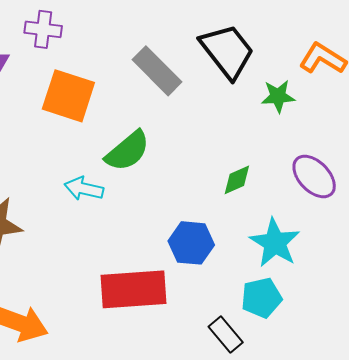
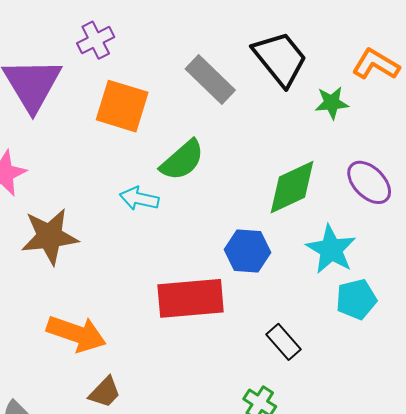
purple cross: (43, 29) -> (96, 40), turned -33
green diamond: (237, 180) -> (292, 187), size x1.8
cyan pentagon: (261, 298) -> (356, 299), moved

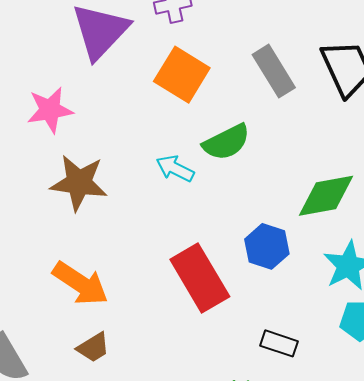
red rectangle: (191, 298) -> (200, 278), turned 50
black rectangle: (284, 342) -> (279, 343), turned -45

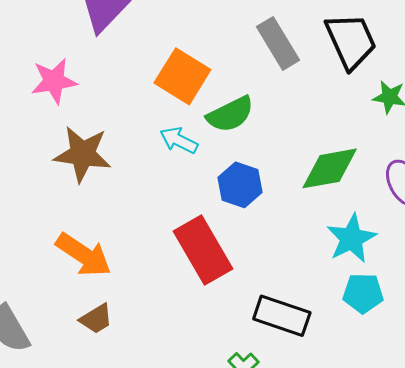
orange square: (182, 75) -> (182, 76), moved
blue hexagon: (267, 246) -> (240, 185), moved
black rectangle: (279, 343) -> (282, 316), size x1.5

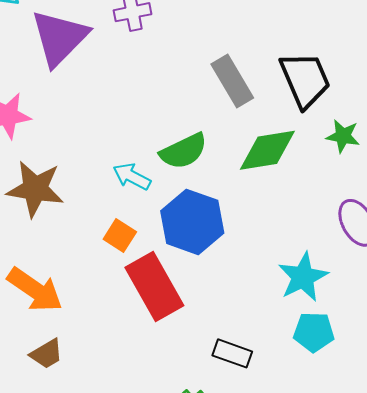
orange square: (182, 76) -> (120, 235), moved, size x0.6
green diamond: (330, 168) -> (267, 150), moved
blue hexagon: (240, 185) -> (192, 222), size x1.4
black rectangle: (282, 316) -> (232, 353), size x0.7

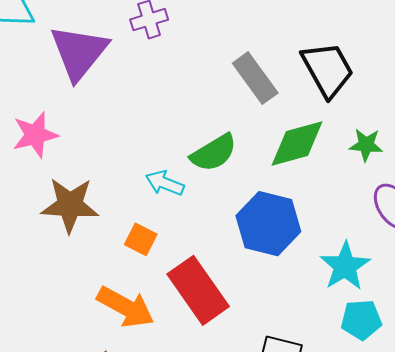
green star: (343, 136) -> (366, 145), moved
blue hexagon: (192, 222) -> (268, 224), moved
orange square: (120, 235) -> (141, 239), moved
orange arrow: (35, 290) -> (126, 307), moved

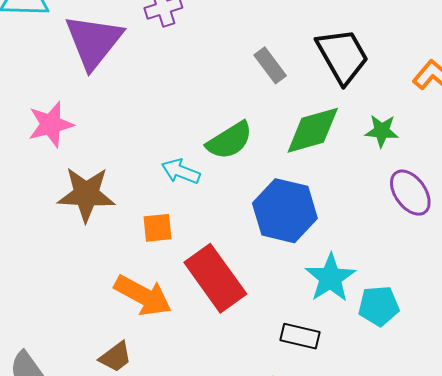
gray rectangle: (255, 78) -> (270, 65), size x0.7
orange square: (141, 239) -> (157, 228), turned -32
cyan star: (345, 266) -> (330, 278), moved

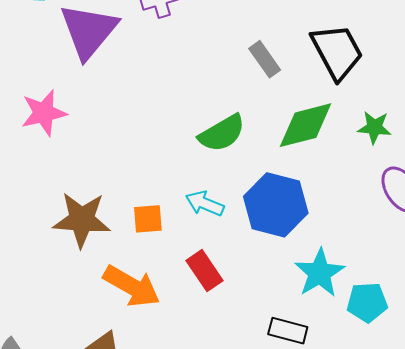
cyan arrow: (181, 171) -> (205, 204), moved
brown star: (86, 194) -> (82, 220), moved
red rectangle: (215, 278) -> (205, 271), size x0.6

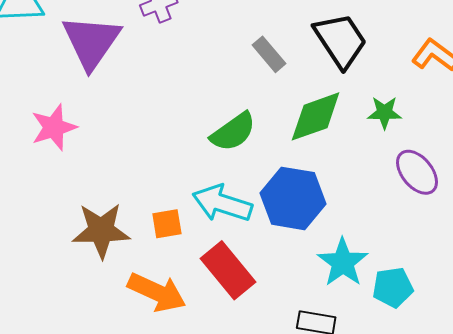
cyan arrow: (205, 204) -> (222, 203), size x1.5
red rectangle: (205, 271) -> (228, 270), size x1.4

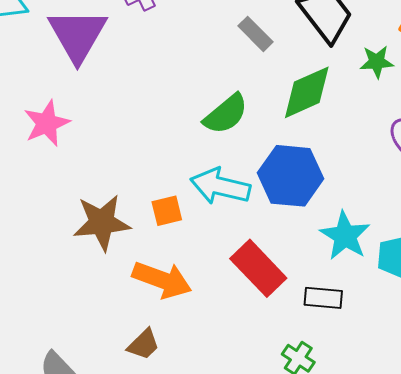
green star: (384, 113) -> (377, 62), moved
red rectangle: (228, 270) -> (258, 268), moved

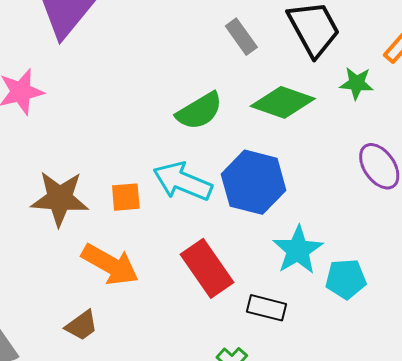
green diamond: (307, 92) -> (283, 102), turned 34

